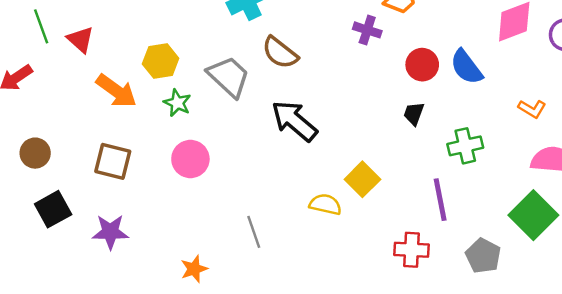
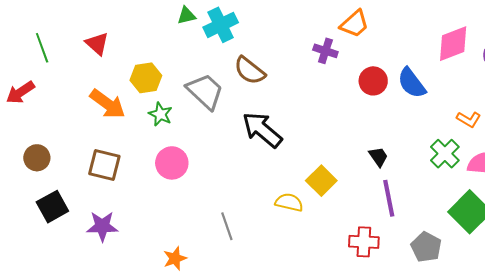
red triangle: (81, 40) -> (97, 44), moved
black trapezoid: (414, 114) -> (378, 157), moved, turned 125
green cross: (465, 146) -> (445, 154), moved, turned -32

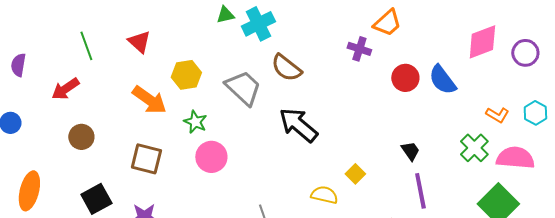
green star: (160, 114) -> (195, 122), moved
brown circle: (37, 158) -> (81, 137), moved
yellow square: (321, 181) -> (355, 174), size x0.7

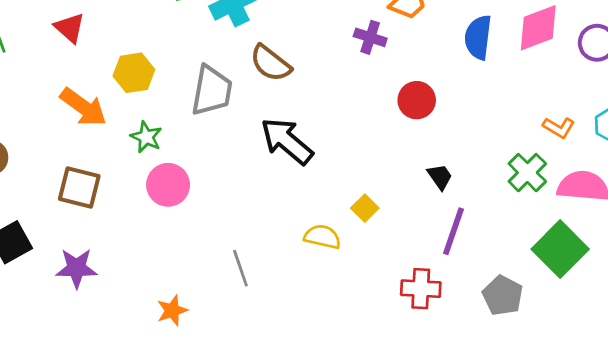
red circle: (405, 78) -> (417, 100), moved
blue semicircle: (442, 80) -> (478, 37), moved, turned 44
gray trapezoid: (243, 88) -> (212, 91), turned 57
purple line: (420, 191) -> (454, 231), turned 30

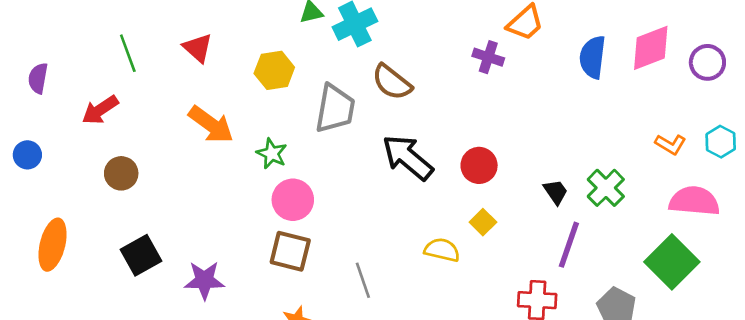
yellow hexagon: (134, 73) -> (274, 70), moved
red circle: (417, 100) -> (479, 165), moved
green cross: (527, 173) -> (606, 188), moved
brown square: (79, 188) -> (290, 251), moved

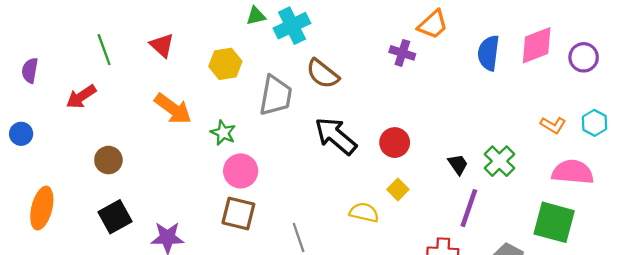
brown circle: (121, 173) -> (108, 160), moved
green square: (672, 262) -> (554, 222), turned -30

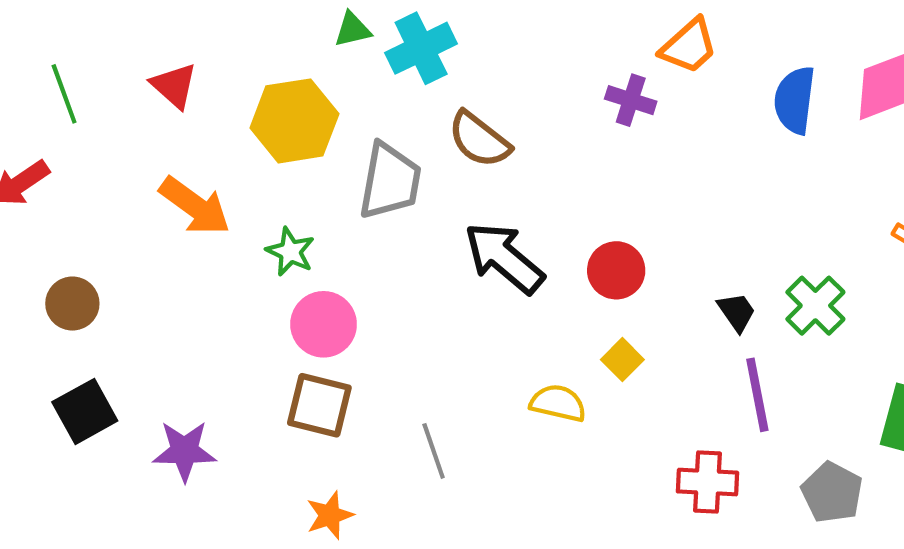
yellow hexagon: (225, 64) -> (294, 121), size x1.4
purple line: (469, 208) -> (757, 395), turned -30

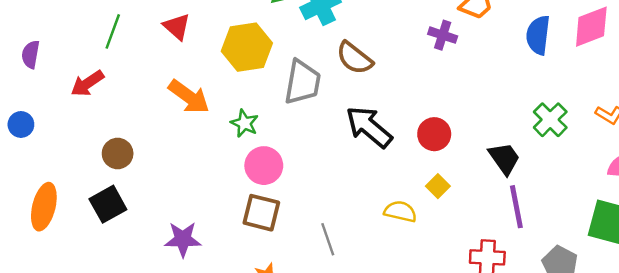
green line: (64, 94) -> (113, 31), turned 40
green cross: (815, 306) -> (550, 120), moved
black trapezoid: (737, 312) -> (504, 158), size x1.4
black square: (85, 411) -> (108, 204), moved

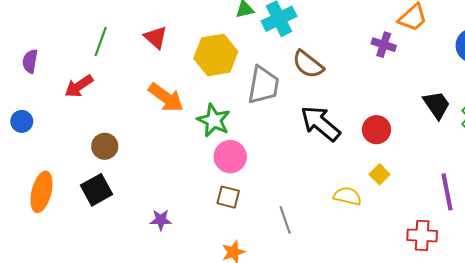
green star: (244, 123) -> (214, 120), size x1.4
black trapezoid: (504, 158) -> (437, 105), moved
brown square: (261, 213) -> (228, 197), size x0.7
purple star: (183, 239) -> (161, 220), size x0.7

